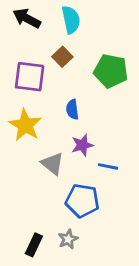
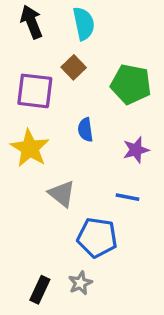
black arrow: (27, 18) -> (31, 22), turned 40
purple star: (82, 145) -> (136, 150), moved

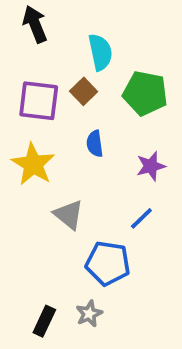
cyan semicircle: (84, 24) -> (100, 52), moved
brown square: (74, 67) -> (84, 91), moved
blue line: (127, 197) -> (141, 218), turned -55

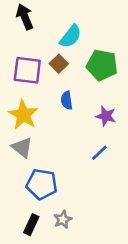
cyan semicircle: (100, 52) -> (71, 36), turned 50
purple star: (151, 166) -> (106, 116), turned 30
gray triangle: (69, 215) -> (22, 148), moved
blue pentagon: (108, 263) -> (42, 184), moved

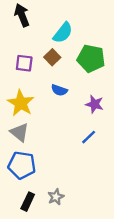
purple square: (27, 70) -> (24, 63), size x0.7
blue semicircle: (67, 100) -> (59, 90), turned -63
blue pentagon: (42, 184) -> (22, 165), moved

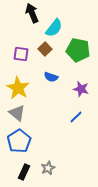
black arrow: (22, 15) -> (32, 13), moved
blue pentagon: (22, 165) -> (19, 141), turned 30

